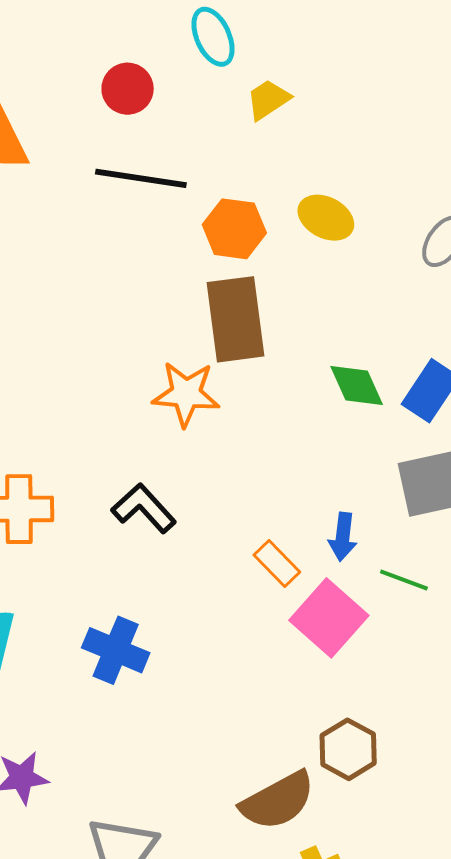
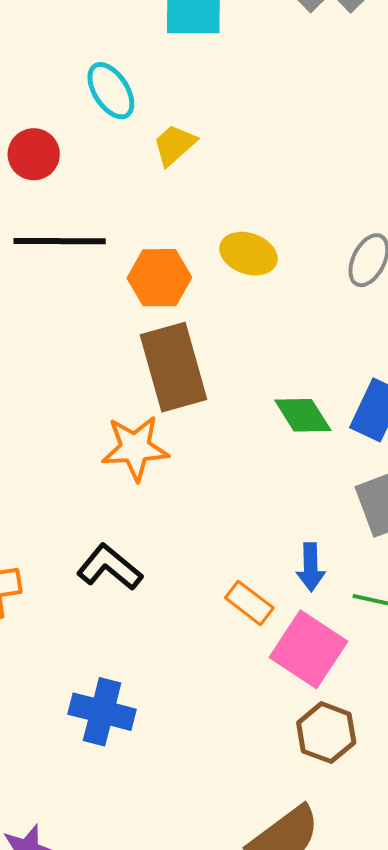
brown hexagon: (348, 749) -> (326, 733), moved

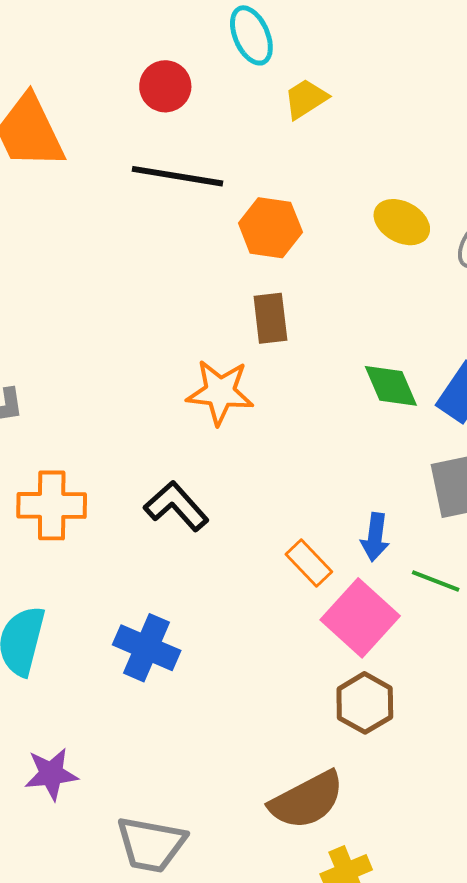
yellow ellipse: (248, 254) -> (402, 222), moved
brown rectangle: (173, 367) -> (270, 318), size x0.6

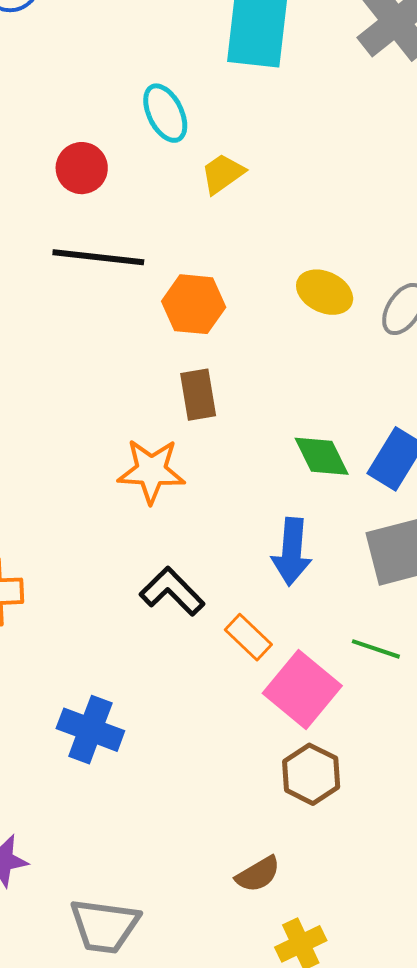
black L-shape: (176, 506) -> (172, 591), moved
blue arrow: (375, 537) -> (292, 552), moved, size x1.4
brown semicircle: (307, 800) -> (258, 874), size x0.6

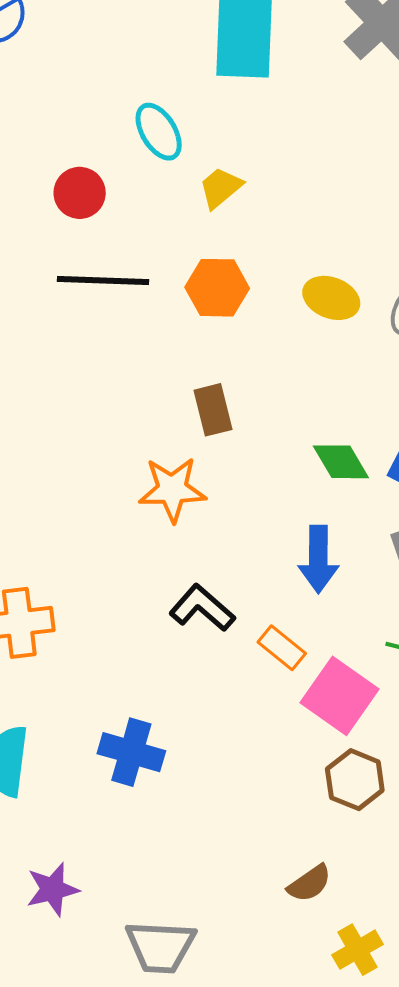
orange hexagon: (194, 304) -> (217, 288), moved

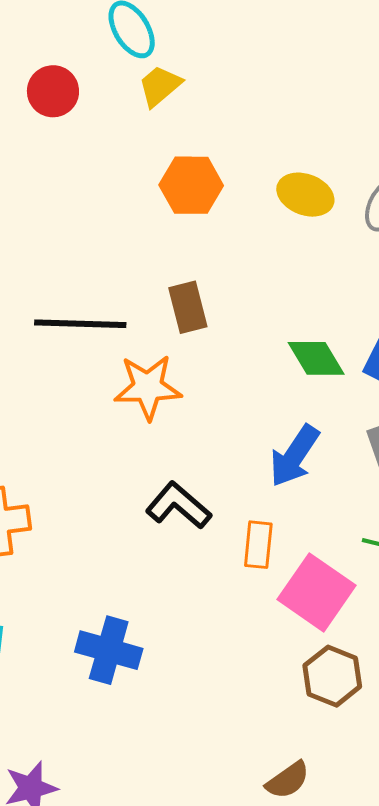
yellow trapezoid: (221, 188) -> (160, 86), moved
black line: (103, 281) -> (80, 324), moved
blue arrow: (318, 559) -> (294, 456), turned 34
orange rectangle: (282, 648) -> (258, 545), turned 57

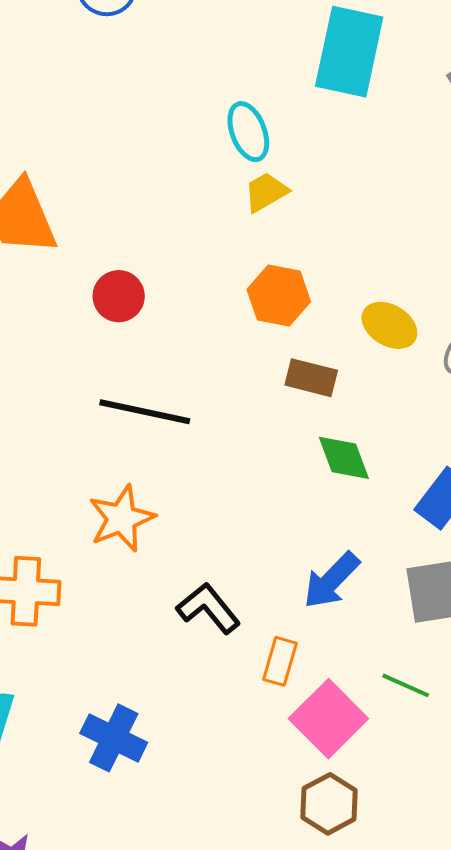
red circle: (53, 91) -> (119, 296), moved
brown rectangle: (188, 307) -> (311, 378), moved, turned -72
green diamond: (316, 358) -> (344, 458), moved
orange star: (148, 387) -> (122, 518), moved, turned -30

